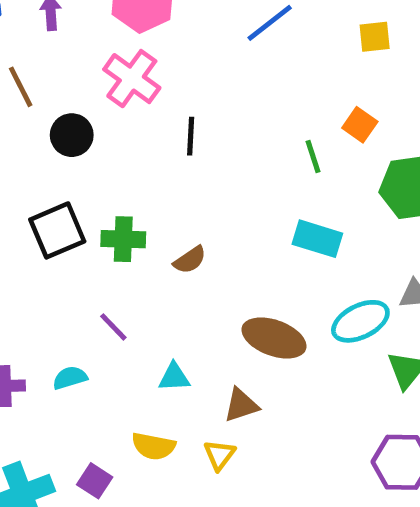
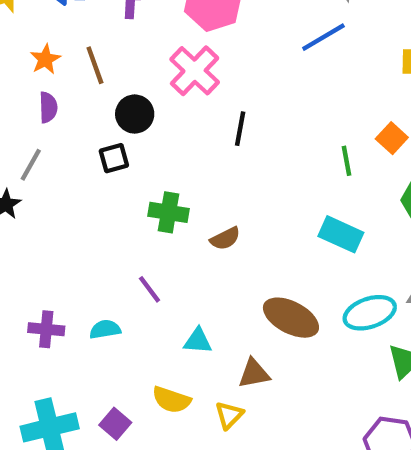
black square: (57, 230) -> (114, 158), moved, size x0.6

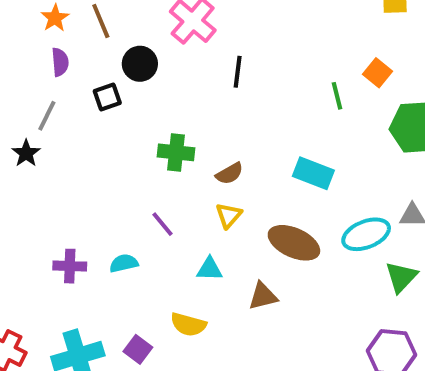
black square: (114, 158) -> (107, 97), moved
cyan rectangle: (341, 234) -> (313, 173), moved
yellow triangle: (229, 415) -> (229, 215), moved

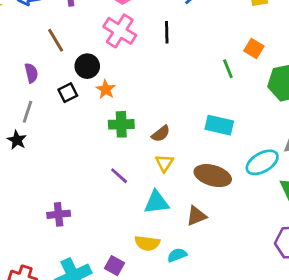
orange star: (55, 18) -> (106, 89), moved
black line: (238, 72) -> (167, 32), moved
cyan semicircle: (124, 263) -> (177, 255), moved
cyan triangle: (210, 269) -> (156, 202), size x1.4

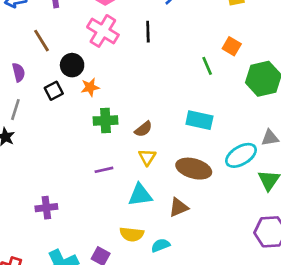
orange star: (106, 89) -> (90, 87), turned 30
purple line: (119, 176) -> (104, 170), turned -54

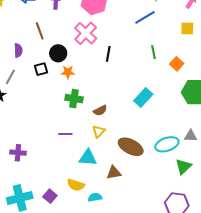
black line: (148, 32) -> (108, 54), moved
green line: (207, 66) -> (153, 52), moved
cyan rectangle: (199, 120) -> (143, 98), moved, turned -72

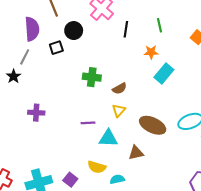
purple semicircle: (18, 50) -> (32, 29), size x1.6
green line: (153, 52) -> (159, 25), moved
orange star: (68, 72) -> (151, 52), moved
purple line: (65, 134) -> (88, 123), moved
purple cross: (18, 153) -> (36, 113), moved

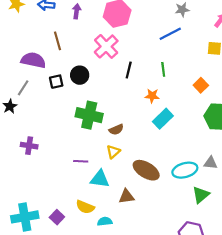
purple semicircle: (32, 29) -> (33, 60), turned -80
black circle: (74, 31) -> (80, 75), moved
green cross: (92, 77) -> (89, 115), size x1.4

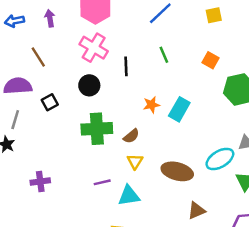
black circle: (80, 75) -> (89, 85), moved
orange star: (152, 96) -> (151, 105), moved
brown triangle: (126, 197) -> (197, 211), moved

